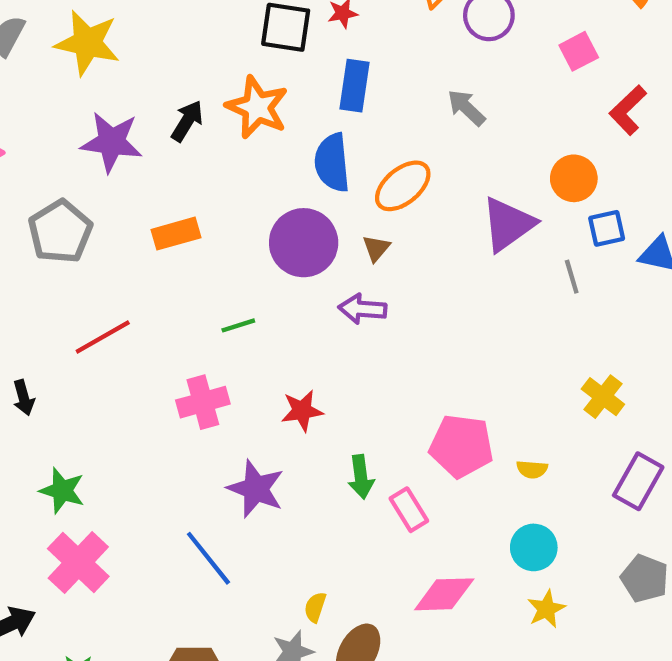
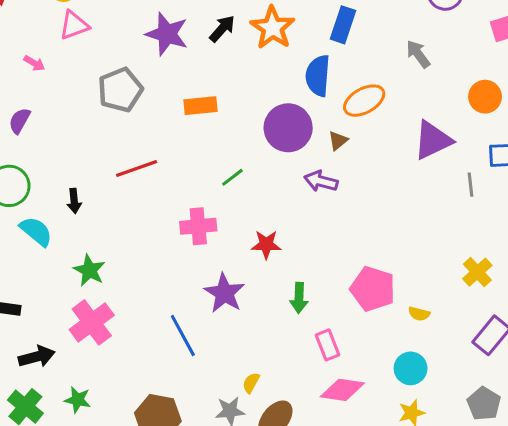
orange circle: (574, 178) -> (485, 97), moved
green line: (238, 325) -> (232, 177), turned -30
pink rectangle: (409, 510) -> (328, 345), moved

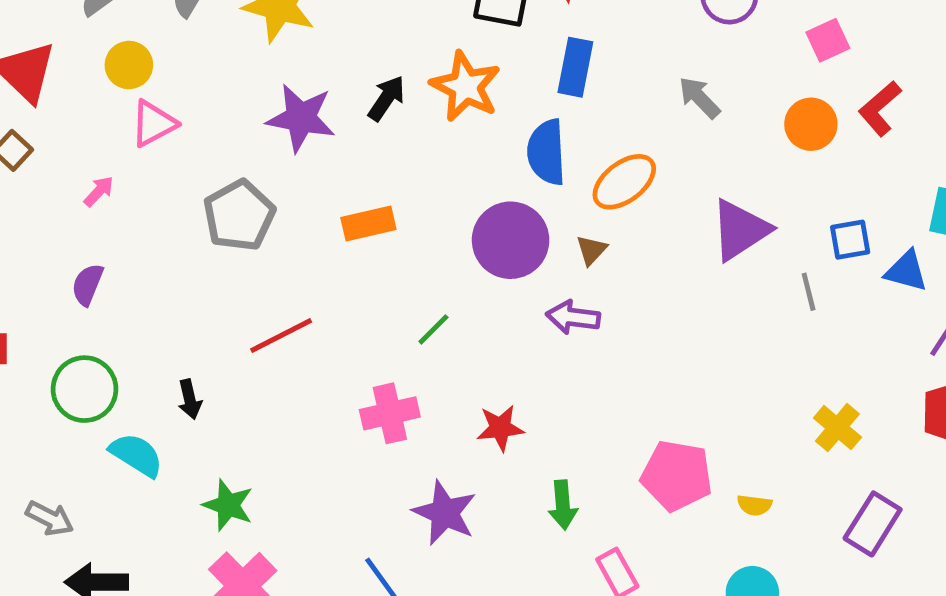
pink arrow: (34, 63) -> (99, 191), turned -70
orange circle: (485, 97) -> (811, 124), moved

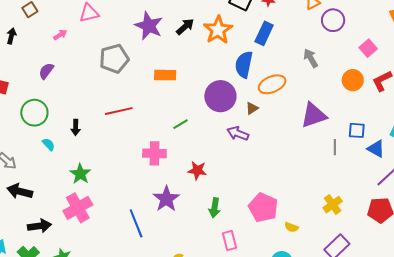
pink square: (828, 40) -> (368, 48), turned -30
cyan semicircle: (136, 455) -> (49, 144), size x0.6

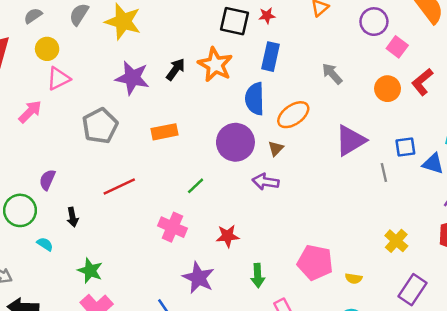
purple circle: (333, 20) -> (374, 22), moved
pink arrow: (60, 35) -> (30, 112), size x1.5
purple semicircle: (46, 71) -> (47, 180), moved
pink cross: (154, 153) -> (172, 227), turned 35

